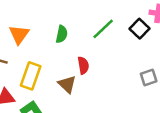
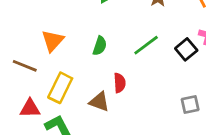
brown triangle: (67, 84) -> (99, 102), turned -30

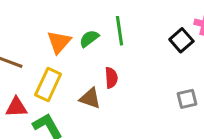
orange triangle: (53, 41) -> (59, 42), moved
green line: (146, 45) -> (120, 31), moved, turned -60
green semicircle: (100, 46) -> (89, 39), turned -144

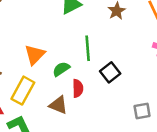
green semicircle: (89, 39) -> (61, 69), moved
black square: (181, 40) -> (110, 72), moved

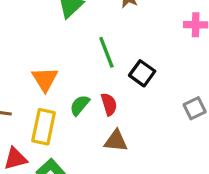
green semicircle: (61, 69) -> (80, 105), moved
brown triangle: (58, 105) -> (116, 141), moved

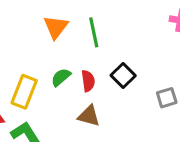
black square: (142, 73) -> (123, 76), moved
orange triangle: (45, 79) -> (56, 27), moved

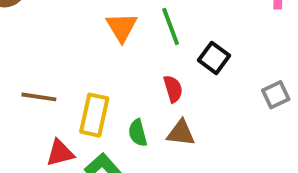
black square: (123, 76) -> (214, 58), moved
green semicircle: (61, 77) -> (138, 133), moved, turned -55

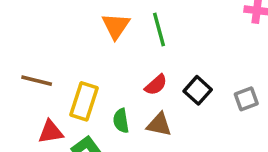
black square: (214, 58) -> (198, 90), moved
red semicircle: (173, 89) -> (156, 85), turned 60

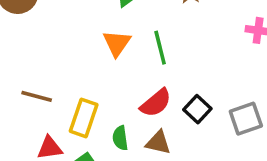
red semicircle: (156, 85) -> (156, 103), size x1.4
gray square: (246, 99) -> (246, 119), size x1.4

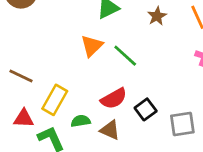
green line: (160, 48) -> (125, 56), turned -44
green semicircle: (120, 138) -> (81, 121), turned 78

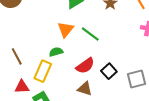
brown line: (21, 76) -> (17, 56), turned 42
green semicircle: (81, 121) -> (56, 52), moved

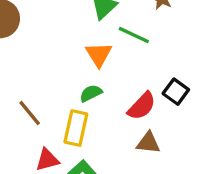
green line: (90, 34) -> (134, 35), moved
black square: (109, 71) -> (176, 92), moved

